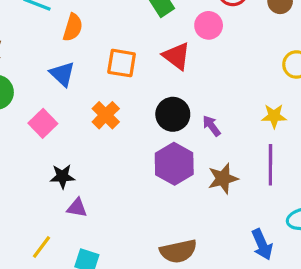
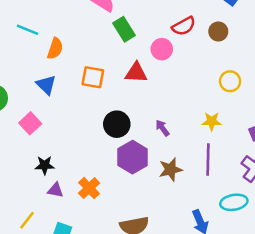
red triangle: (177, 56) -> (136, 73), turned -35
black circle: (173, 114) -> (117, 124), moved
orange cross: (106, 115) -> (89, 188), moved

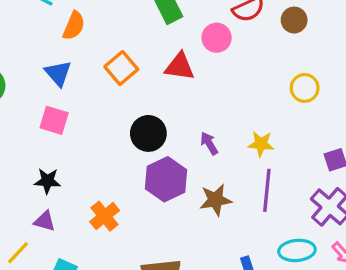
orange square: (93, 77) -> (121, 68), turned 35
yellow star: (212, 121) -> (261, 144), moved
pink square: (30, 123) -> (54, 120), moved, turned -35
purple triangle: (56, 190) -> (45, 221), moved

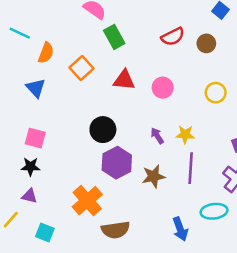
pink circle: (217, 38) -> (163, 88), moved
orange square: (121, 68) -> (82, 68), moved
pink square: (54, 120) -> (35, 138), moved
purple arrow: (209, 143) -> (157, 136), moved
orange cross: (105, 216) -> (87, 201), moved, size x1.4

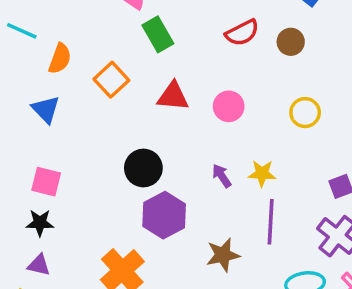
brown star: (153, 176) -> (223, 255), moved

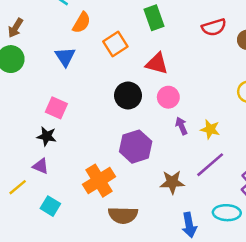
pink circle: (229, 106) -> (168, 97), moved
black circle: (143, 168) -> (128, 95), moved
purple line: (271, 222) -> (210, 165), turned 36

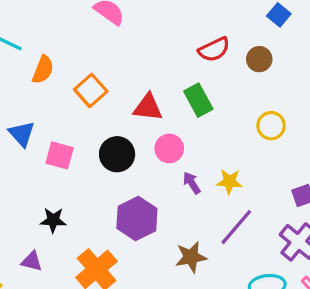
green rectangle: (154, 18) -> (198, 100), moved
blue triangle: (65, 57) -> (22, 134), moved
pink square: (56, 108) -> (60, 155), moved
black star: (47, 136) -> (53, 220), moved
purple triangle: (41, 166) -> (32, 261), moved

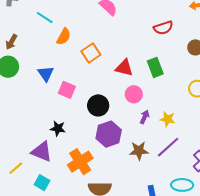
red semicircle: (214, 50) -> (163, 28), moved
black circle: (117, 154) -> (98, 105), moved
purple arrow: (192, 183) -> (145, 117), turned 48
brown star: (191, 257) -> (139, 151), moved
purple triangle: (32, 261) -> (42, 152), size x1.6

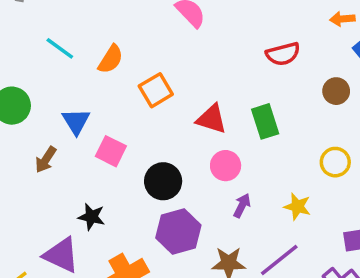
cyan line: (45, 18) -> (60, 48), moved
brown arrow: (11, 42) -> (46, 160), moved
yellow star: (168, 119) -> (297, 206), moved

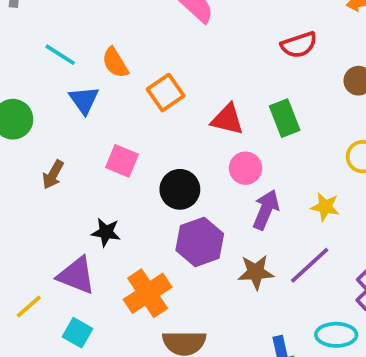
orange semicircle: (111, 59) -> (115, 63), turned 120
blue triangle: (76, 121) -> (84, 100), moved
purple arrow: (242, 206) -> (266, 210), size x1.5

